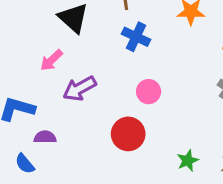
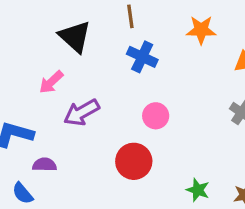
green star: (188, 161) -> (198, 190), turned -30

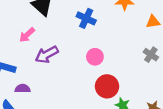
red circle: (134, 161) -> (107, 86), moved

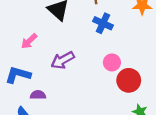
pink arrow: (27, 35) -> (29, 41), moved
red circle: (107, 86) -> (129, 80), moved

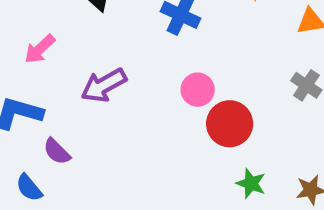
purple semicircle: (38, 95) -> (57, 151), turned -136

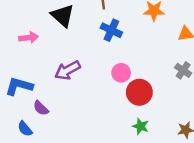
pink arrow: (40, 49) -> (29, 38), moved, turned -144
green star: (251, 183) -> (141, 126), moved

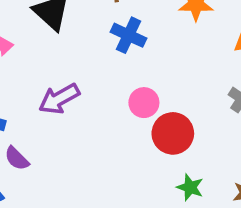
green star: (141, 126) -> (190, 187), moved

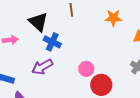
blue cross: (128, 35) -> (52, 42), moved

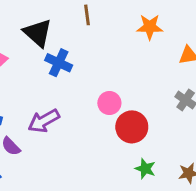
purple arrow: (42, 67) -> (44, 121), moved

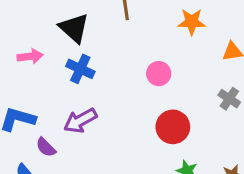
blue cross: (59, 63) -> (80, 69), moved
pink circle: (109, 103) -> (159, 74), moved

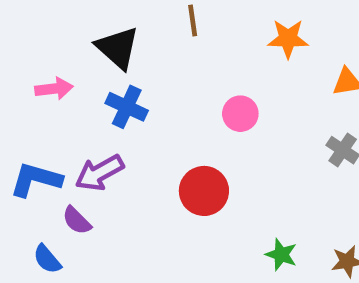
purple arrow: (80, 121) -> (99, 173), moved
red circle: (173, 127) -> (204, 191), moved

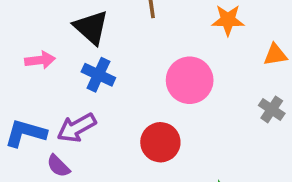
pink circle: (240, 114) -> (190, 80), size x1.6

